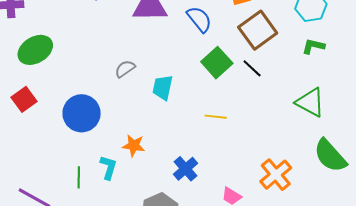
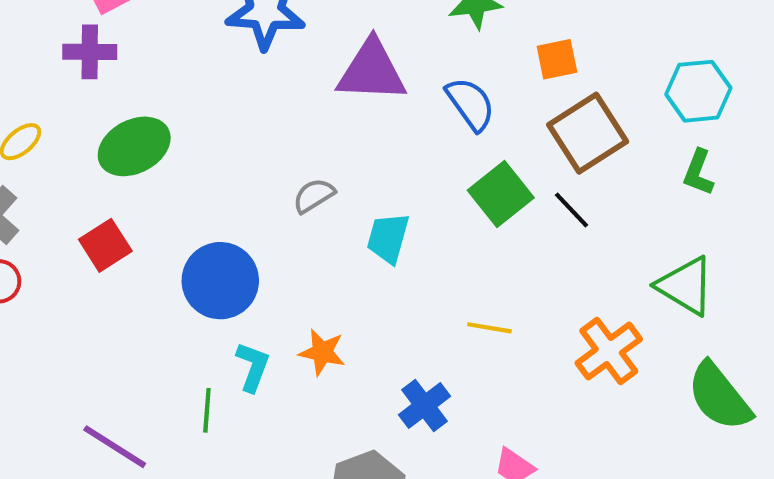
green L-shape: (313, 46) -> (698, 172), turned -85
yellow line: (216, 117) -> (489, 328), moved
cyan L-shape: (108, 167) -> (253, 367), moved
orange cross: (276, 175) -> (609, 351), moved

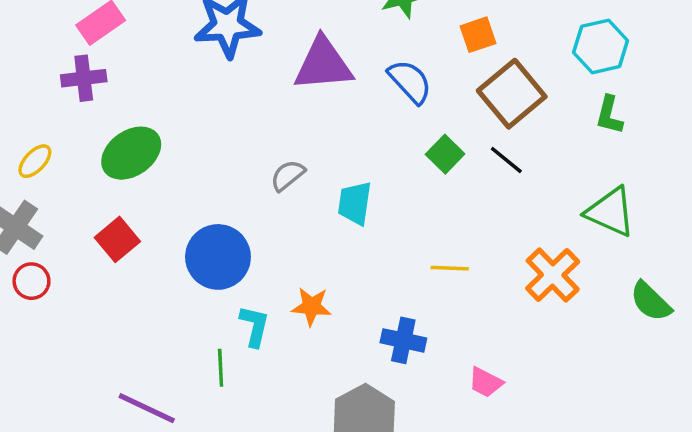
green square: (501, 194) -> (445, 154), size x0.7
green semicircle: (719, 396) -> (651, 301), size x0.7
blue cross: (424, 406) -> (403, 340), turned -33

